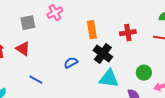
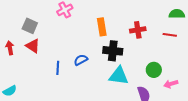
gray square: (28, 23) -> (30, 26), moved, turned 35
black cross: (103, 54) -> (113, 51), turned -30
blue line: (36, 80) -> (58, 68), moved, turned 64

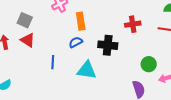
orange rectangle: (102, 27) -> (81, 21), moved
blue semicircle: (81, 60) -> (76, 42), moved
cyan triangle: (119, 76) -> (87, 70), moved

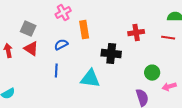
blue semicircle: (76, 42) -> (61, 45), moved

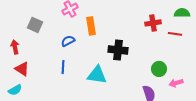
red cross: (136, 33) -> (153, 23), moved
red triangle: (31, 49) -> (22, 69), moved

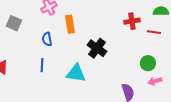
blue semicircle: (68, 41) -> (47, 39), turned -72
black cross: (118, 50) -> (97, 48), turned 30
green circle: (159, 69) -> (148, 63), moved

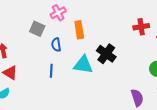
gray square: (14, 23) -> (37, 29), moved
cyan triangle: (76, 73) -> (83, 65), moved

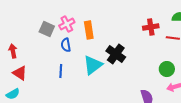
pink cross: (58, 13) -> (67, 24), moved
cyan triangle: (83, 65) -> (93, 65), turned -45

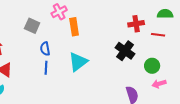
pink cross: (67, 24) -> (59, 12), moved
blue semicircle: (66, 45) -> (45, 49), moved
black cross: (116, 54) -> (125, 51), moved

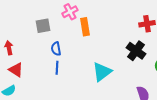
gray square: (32, 26) -> (43, 26), turned -35
cyan triangle: (78, 62) -> (102, 72), moved

